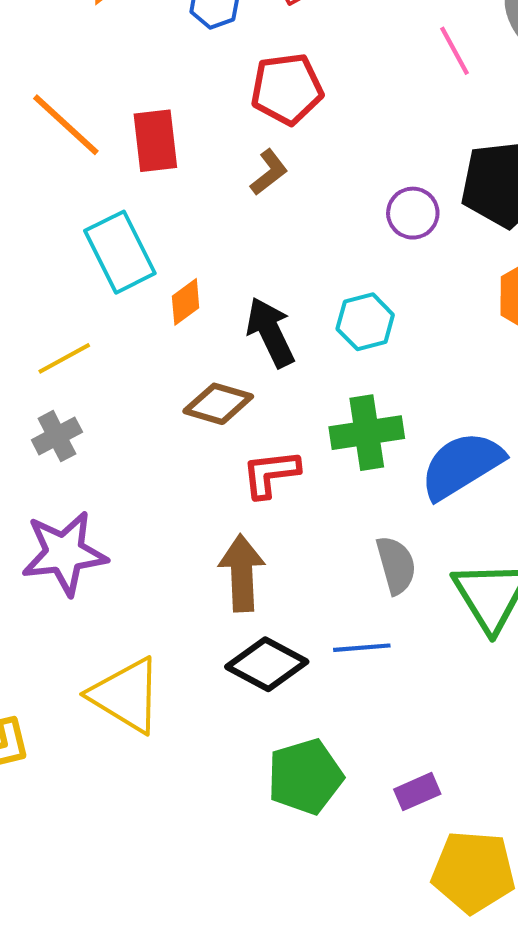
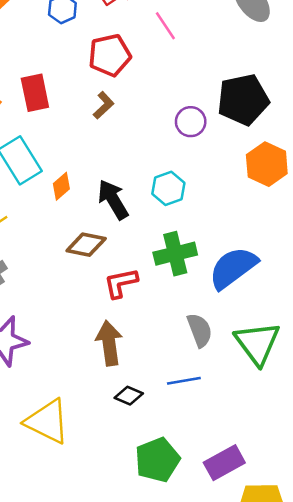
pink line: (454, 51) -> (165, 26), moved
black diamond: (267, 664) -> (129, 396), size x0.6
purple rectangle: (417, 792) -> (224, 463), size x1.5

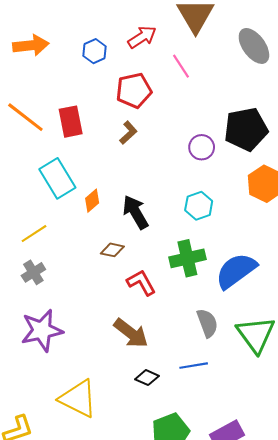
cyan hexagon: (168, 188) -> (199, 206), moved
brown diamond: (86, 245) -> (112, 250), size x0.7
red L-shape: (121, 283) -> (141, 283), turned 72
brown arrow: (109, 343) -> (131, 333), turned 135

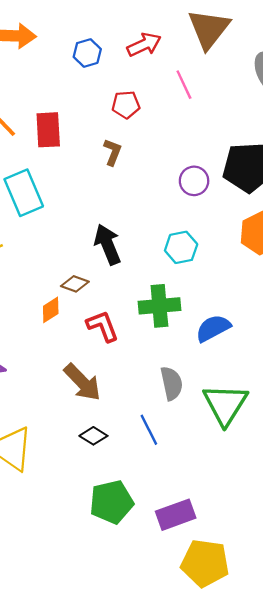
red pentagon: (134, 91) -> (126, 105), size x0.7
brown L-shape: (128, 133) -> (113, 152), turned -35
orange diamond: (92, 201) -> (51, 310), moved
blue semicircle: (236, 271) -> (213, 328), size x0.7
blue line: (194, 366) -> (149, 430), turned 64

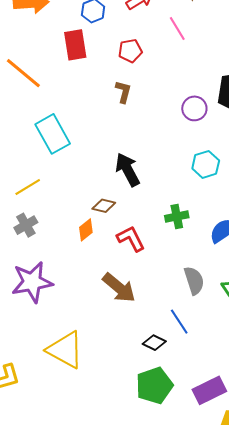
red rectangle: (48, 130) -> (75, 45), moved
cyan hexagon: (181, 247) -> (206, 164), moved
green cross: (159, 306) -> (177, 217), size x0.7
black diamond: (93, 436) -> (154, 343), moved

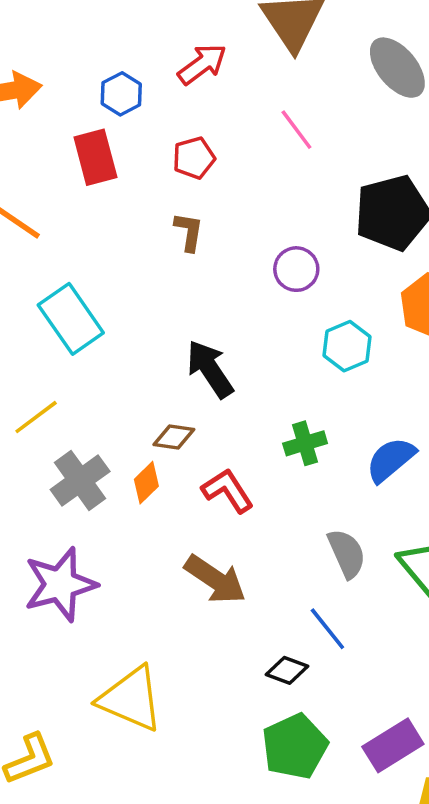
pink line: (177, 29) -> (296, 130), moved
purple circle: (194, 108) -> (296, 269), moved
gray cross: (26, 225) -> (80, 481), moved, size x1.4

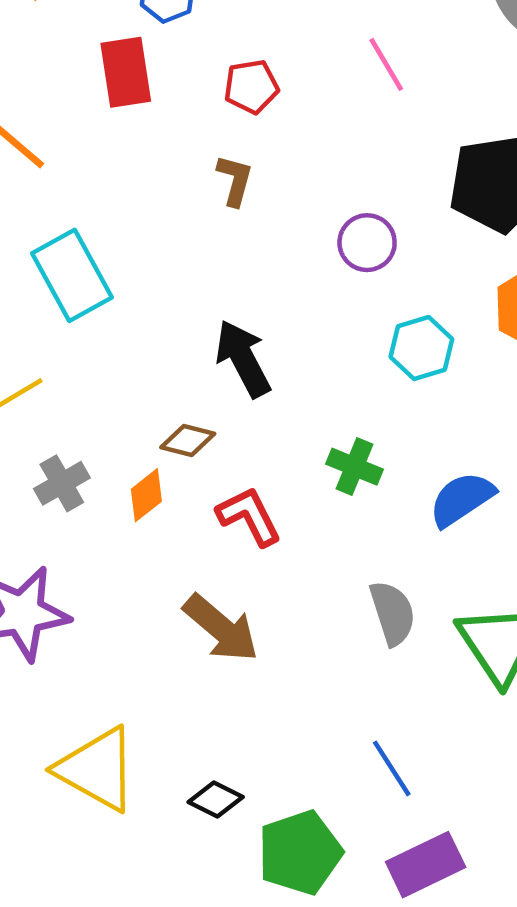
green cross: (305, 443) -> (354, 467), turned 33
gray cross: (80, 481) -> (62, 483), size x0.7
blue line: (327, 629) -> (392, 768), moved
black diamond: (287, 670) -> (216, 800), moved

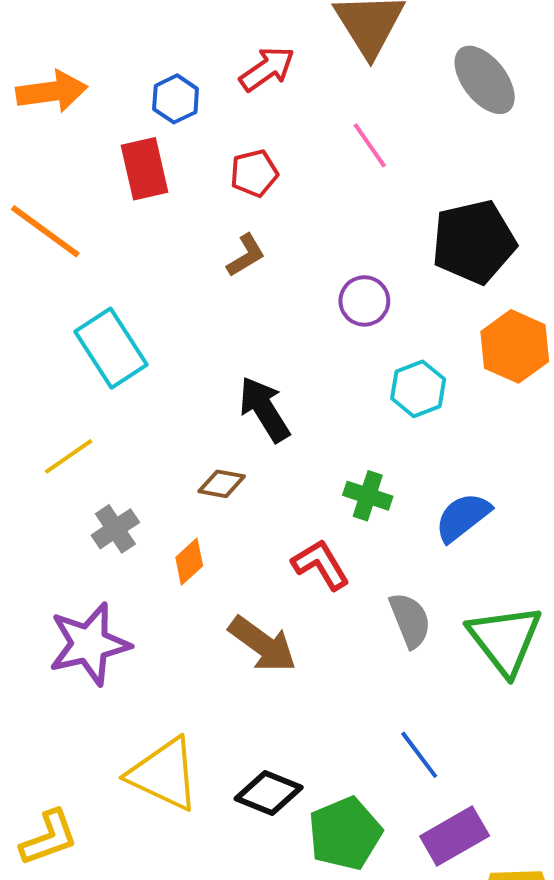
brown L-shape: (235, 180) -> (246, 255), turned 48
orange diamond: (146, 495) -> (189, 562), moved
red L-shape: (249, 516) -> (321, 565), moved
black diamond: (216, 800) -> (269, 793), size x1.4

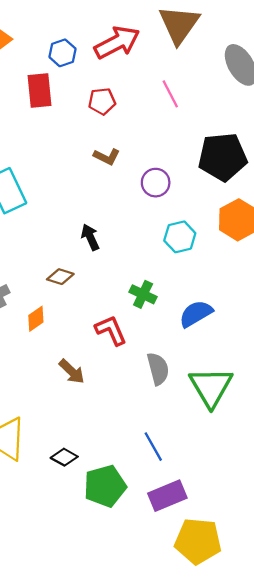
red arrow: (267, 69) -> (117, 42), size x1.4
brown L-shape: (246, 255) -> (107, 157), moved, turned 50
black arrow: (264, 409) -> (90, 237), size x0.7
brown arrow: (262, 644) -> (72, 372), size x0.7
black diamond: (269, 793) -> (64, 457), size x0.7

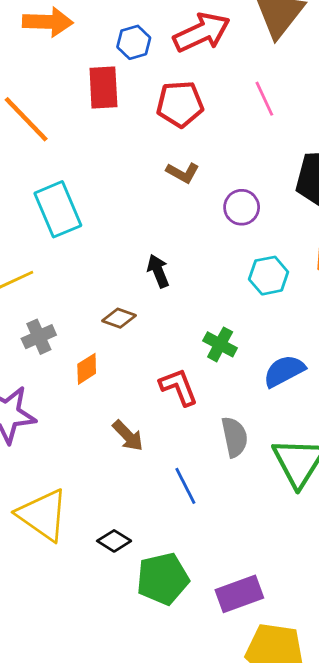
red pentagon: (102, 101) -> (180, 104), size x1.4
blue line: (153, 447) -> (185, 486), moved

